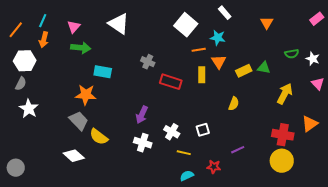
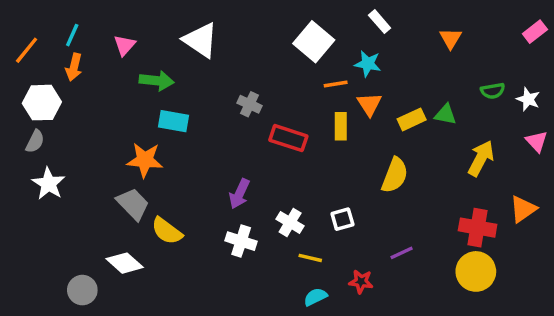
green arrow: (81, 48) -> (157, 81), moved
yellow semicircle: (234, 104) -> (395, 175), size x1.5
gray circle: (16, 168) -> (82, 290), moved

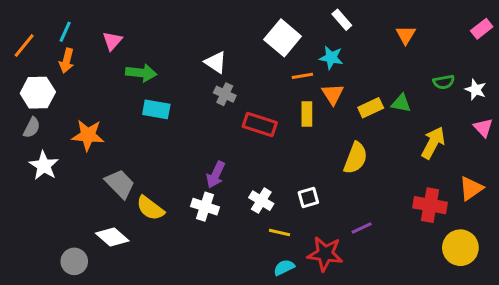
white triangle: (201, 40) -> (216, 62), moved, size x0.7
orange star: (145, 160) -> (88, 135), moved
white cross: (241, 241) -> (205, 207), moved
yellow circle: (476, 271) -> (460, 248), moved
red star: (361, 282) -> (325, 254), size x1.6

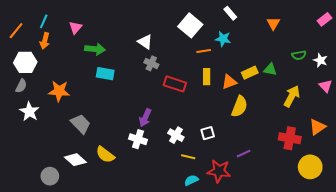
orange triangle: (333, 94) -> (229, 82), moved, turned 42
yellow semicircle: (150, 208) -> (105, 155), moved

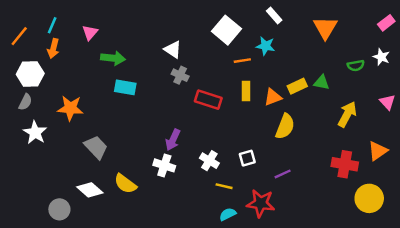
orange triangle: (273, 23) -> (325, 28), size x1.5
white star: (320, 60) -> (381, 57), moved
purple line: (244, 154) -> (283, 174), moved

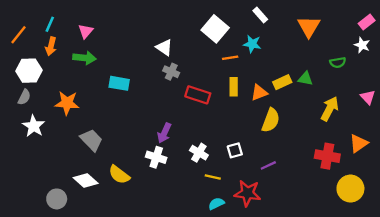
white star: (381, 57) -> (362, 45), moved
green arrow: (113, 58) -> (84, 58), moved

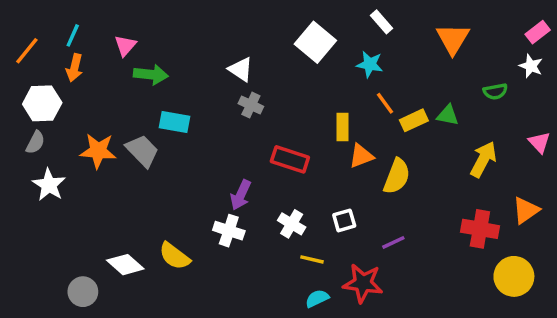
green arrow: (84, 58) -> (151, 74), moved
orange line: (230, 58) -> (385, 103), moved, turned 63
orange triangle: (259, 93) -> (361, 156), moved
red rectangle: (198, 95) -> (290, 159), moved
gray trapezoid: (91, 140) -> (142, 151), moved

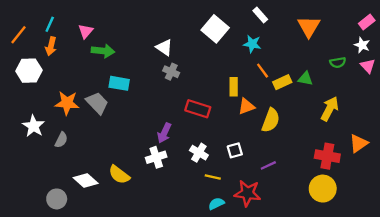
gray semicircle: (35, 142) -> (61, 140), moved
pink triangle: (539, 142) -> (368, 66), moved
white cross: (229, 231) -> (156, 157), turned -36
yellow circle: (514, 276) -> (323, 189), moved

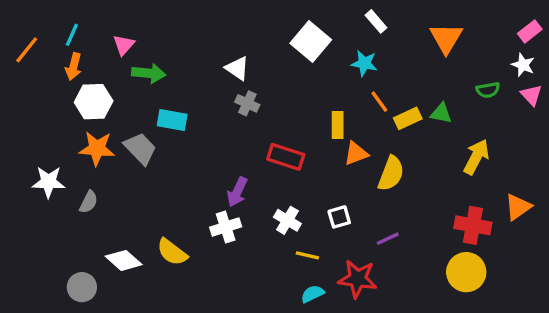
white hexagon: (29, 71) -> (94, 102), moved
white star: (34, 126) -> (48, 182), turned -30

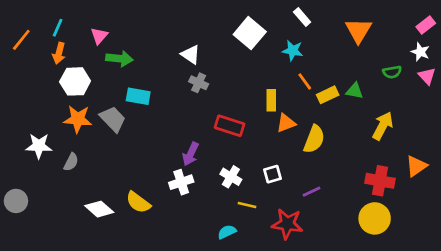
gray circle: (82, 287) -> (16, 201), moved
cyan semicircle: (312, 294) -> (227, 232), moved

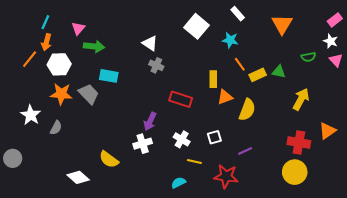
orange line: (21, 40) -> (30, 59), moved
white star: (39, 146) -> (31, 115), turned 30
white diamond: (99, 209) -> (78, 177), moved

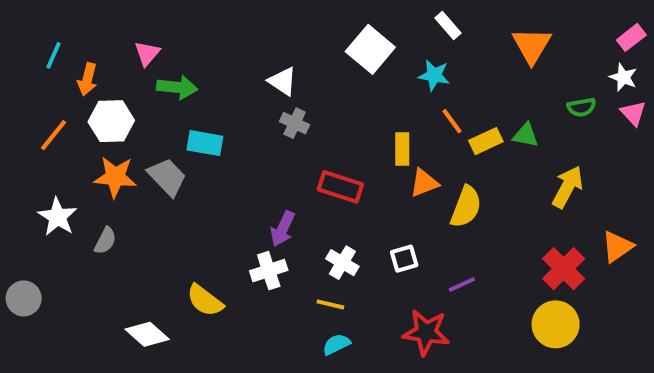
cyan line: (45, 22) -> (54, 55), moved
orange line: (30, 59) -> (54, 135), moved
red cross: (299, 143) -> (564, 269), turned 35
yellow line: (194, 162) -> (330, 304), moved

